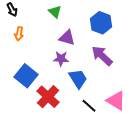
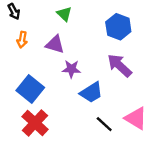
purple triangle: (67, 38) -> (55, 44), moved
blue trapezoid: (78, 79) -> (91, 92), turned 90
red cross: (48, 97) -> (35, 123), moved

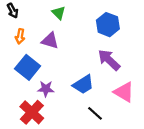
purple star: (71, 69) -> (46, 89), moved
blue square: (30, 89) -> (28, 67), moved
pink triangle: (136, 118) -> (124, 92), moved

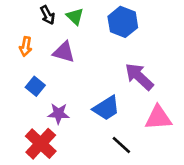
black arrow: (13, 11) -> (48, 15), moved
blue hexagon: (108, 25) -> (123, 22), moved
blue square: (28, 67) -> (35, 86), size x0.6
pink triangle: (124, 92) -> (158, 118), turned -35

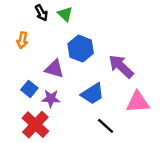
blue hexagon: (123, 22) -> (81, 49), moved
purple triangle: (64, 52) -> (54, 69), moved
blue square: (35, 86) -> (29, 89), moved

